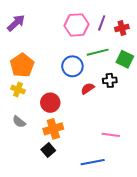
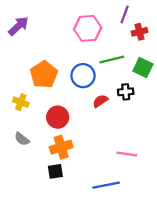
purple line: (102, 23) -> (125, 15), moved
orange pentagon: (22, 65) -> (44, 74), moved
black square: (48, 150) -> (55, 171), turned 32

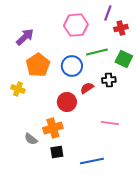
purple arrow: (18, 26) -> (25, 37), moved
red circle: (58, 117) -> (67, 102), moved
gray semicircle: (22, 139) -> (31, 139), moved
pink line: (127, 154) -> (110, 123), moved
black square: (55, 171) -> (57, 152), moved

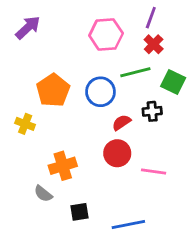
red cross: (121, 28) -> (154, 44), moved, turned -32
purple arrow: (25, 37) -> (28, 28), moved
red circle: (67, 102) -> (117, 153), moved
orange cross: (53, 128) -> (63, 166), moved

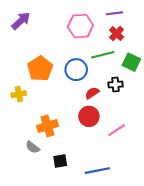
purple line: (151, 18) -> (114, 13), turned 63
yellow cross: (25, 124) -> (19, 94), turned -32
pink line: (154, 171) -> (117, 130), turned -42

